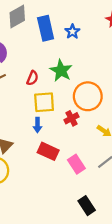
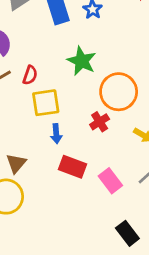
red semicircle: (32, 78) -> (30, 75), moved
yellow square: (44, 102) -> (46, 103), moved

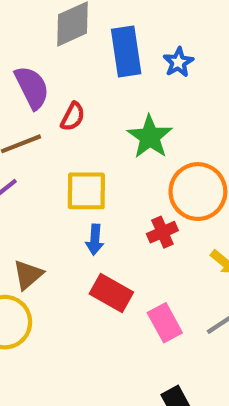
red semicircle: (30, 75) -> (73, 117), moved

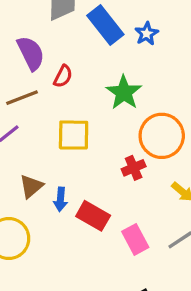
blue rectangle: (126, 52) -> (105, 25), turned -30
blue arrow: (95, 240) -> (61, 199), moved
brown triangle: (28, 275) -> (31, 186), moved

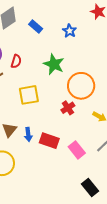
blue rectangle: (105, 25) -> (36, 26), size x0.6
blue star: (147, 34) -> (70, 31), moved

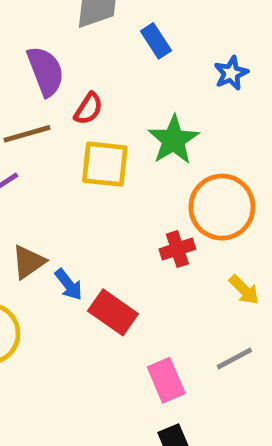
yellow square: (29, 95) -> (105, 164), moved
blue arrow: (28, 134) -> (69, 284), turned -48
pink rectangle: (77, 150) -> (166, 380), moved

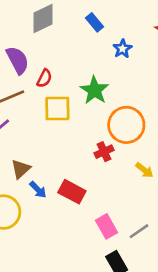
blue rectangle: (156, 41) -> (94, 22), moved
blue arrow: (69, 284) -> (38, 190), moved
gray line: (234, 358) -> (139, 231), moved

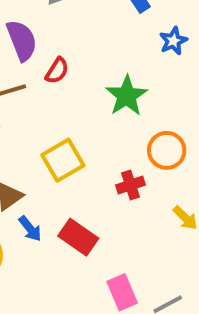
yellow square: (57, 109) -> (63, 160), moved, turned -36
orange circle: (126, 125) -> (167, 150), size x0.7

